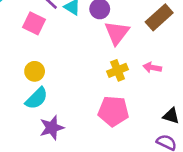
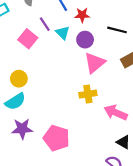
pink arrow: (152, 67) -> (116, 113), moved, size x1.5
pink pentagon: (113, 111) -> (56, 138), moved

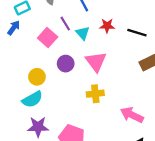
red star: (82, 15) -> (107, 26), moved
purple circle: (85, 40) -> (66, 64), moved
pink triangle: (95, 63) -> (96, 62), moved, turned -30
yellow cross: (88, 94) -> (95, 94), moved

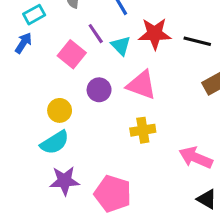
red star: (107, 26) -> (155, 34), size x1.5
pink triangle: (96, 62) -> (141, 85), turned -30

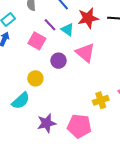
pink triangle: (141, 85) -> (85, 53), turned 30
yellow cross: (143, 130) -> (101, 100), moved
cyan semicircle: (55, 142) -> (21, 101), moved

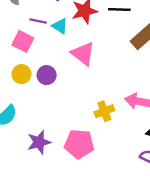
purple line: (50, 25) -> (38, 21), turned -32
purple circle: (59, 61) -> (47, 75), moved
yellow circle: (35, 78) -> (21, 74), moved

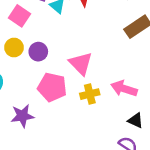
pink triangle: (83, 54) -> (81, 63), moved
pink pentagon: (79, 144) -> (52, 87), moved

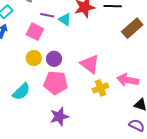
pink pentagon: (52, 87) -> (56, 83), moved
purple star: (22, 116) -> (59, 117), moved

